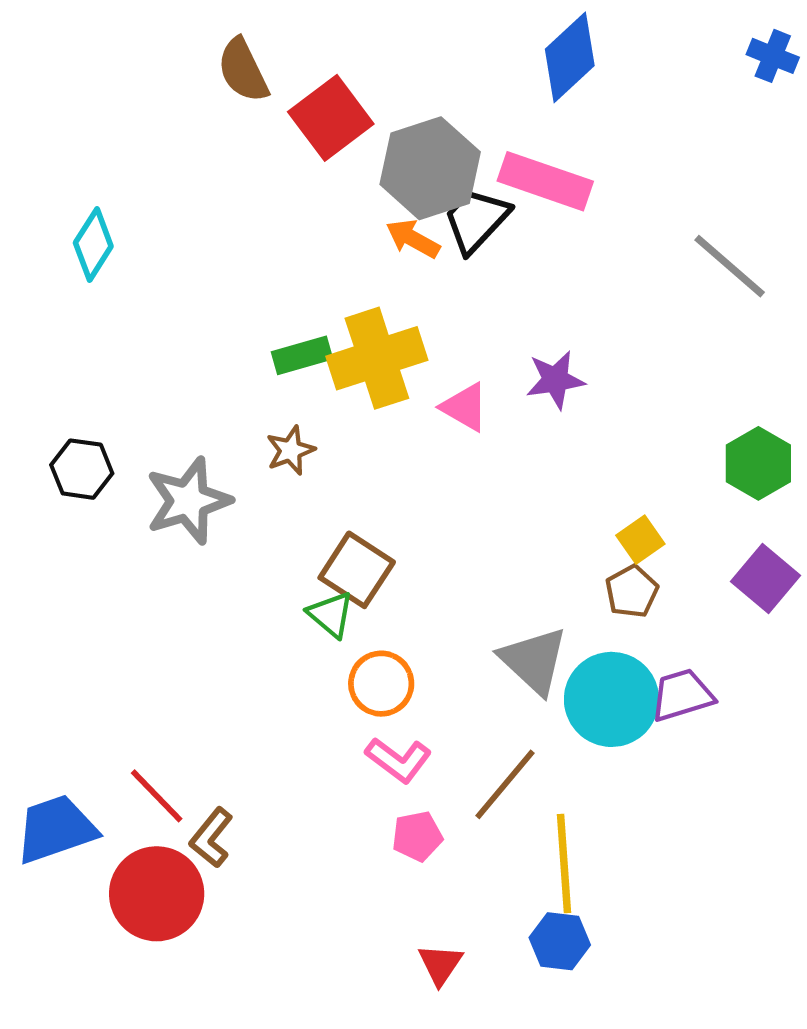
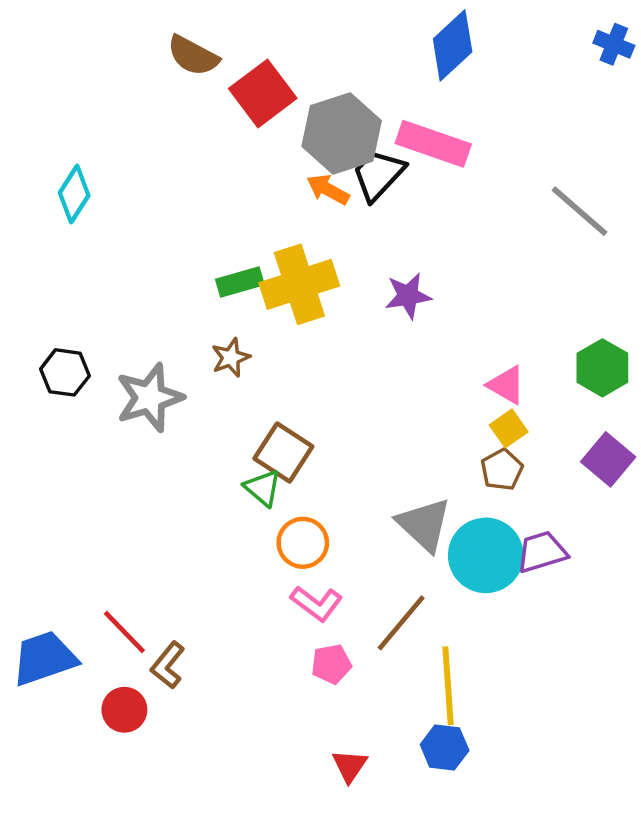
brown semicircle: (243, 70) -> (193, 56), turned -36
purple star: (555, 380) -> (408, 296), moved
pink triangle: (465, 407) -> (506, 385), moved
red circle: (157, 894) -> (124, 710), size x0.6

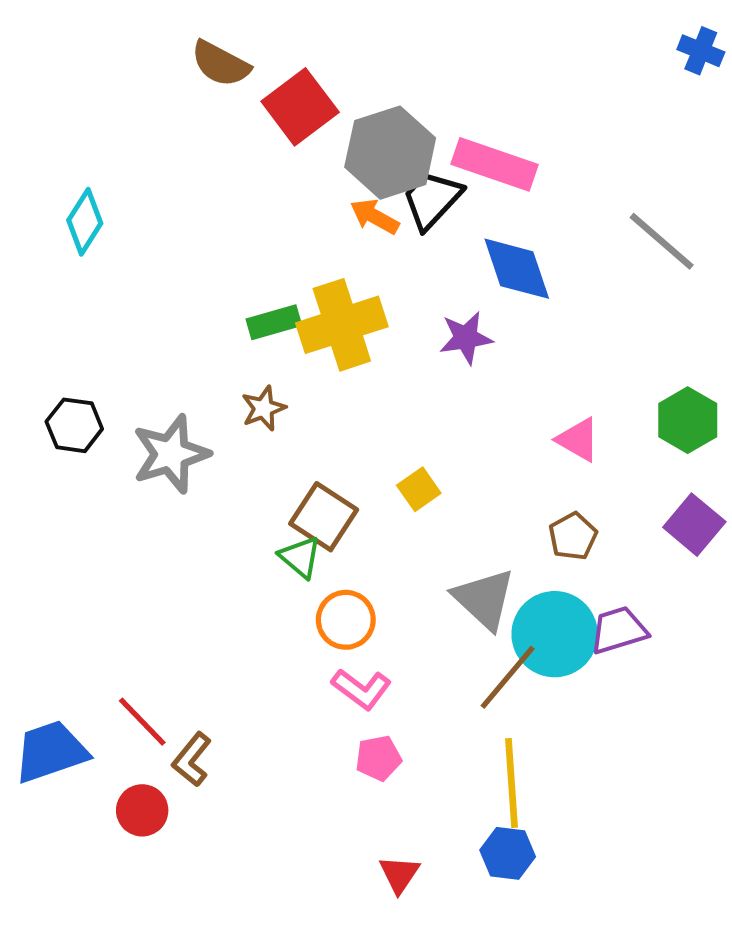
blue diamond: (453, 45) -> (517, 269), moved, turned -66
yellow square: (509, 428) -> (419, 489), moved
brown line: (401, 623) -> (508, 677), moved

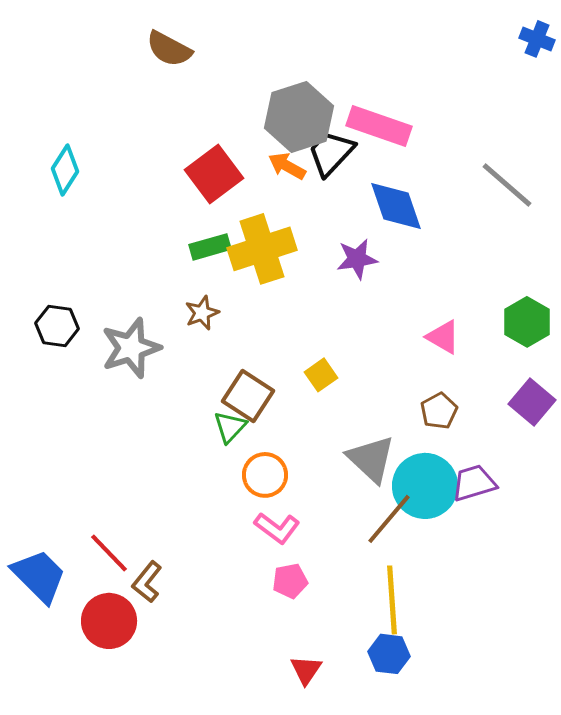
red square: (300, 107) -> (214, 174), moved
green triangle: (300, 557) -> (230, 427), turned 33
blue trapezoid: (51, 752) -> (39, 576), turned 64
red circle: (142, 810) -> (109, 621), size x1.4

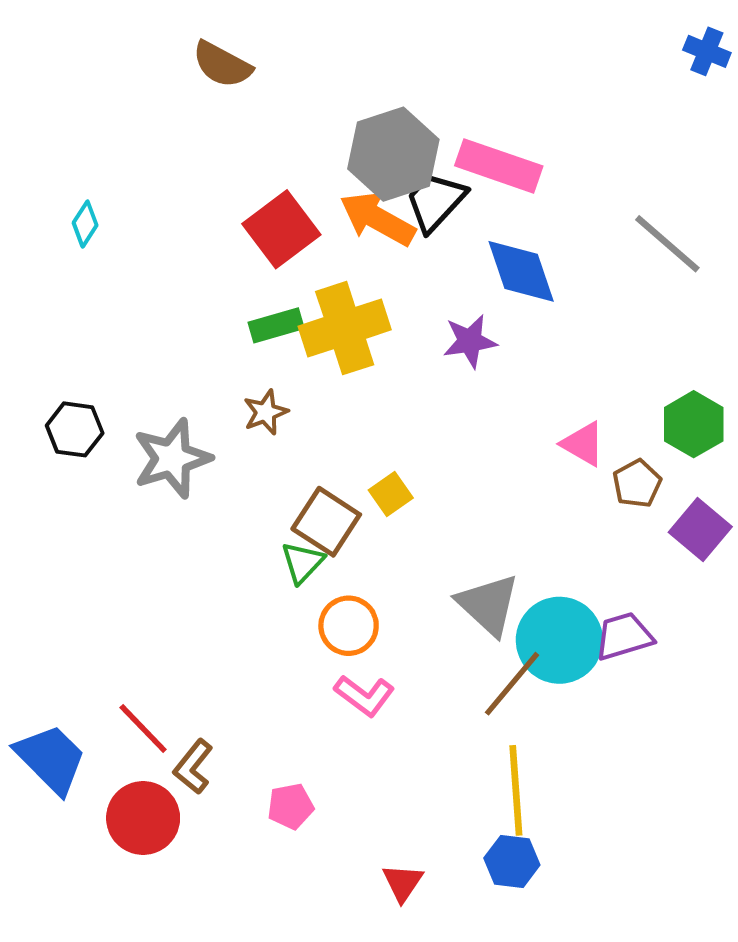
orange arrow: (287, 166) -> (378, 219), size x1.5
cyan diamond: (65, 170) -> (85, 224), size x0.7
yellow square: (321, 375) -> (391, 494), moved
brown pentagon: (439, 411) -> (637, 483), moved
pink pentagon: (290, 581) -> (291, 806), moved

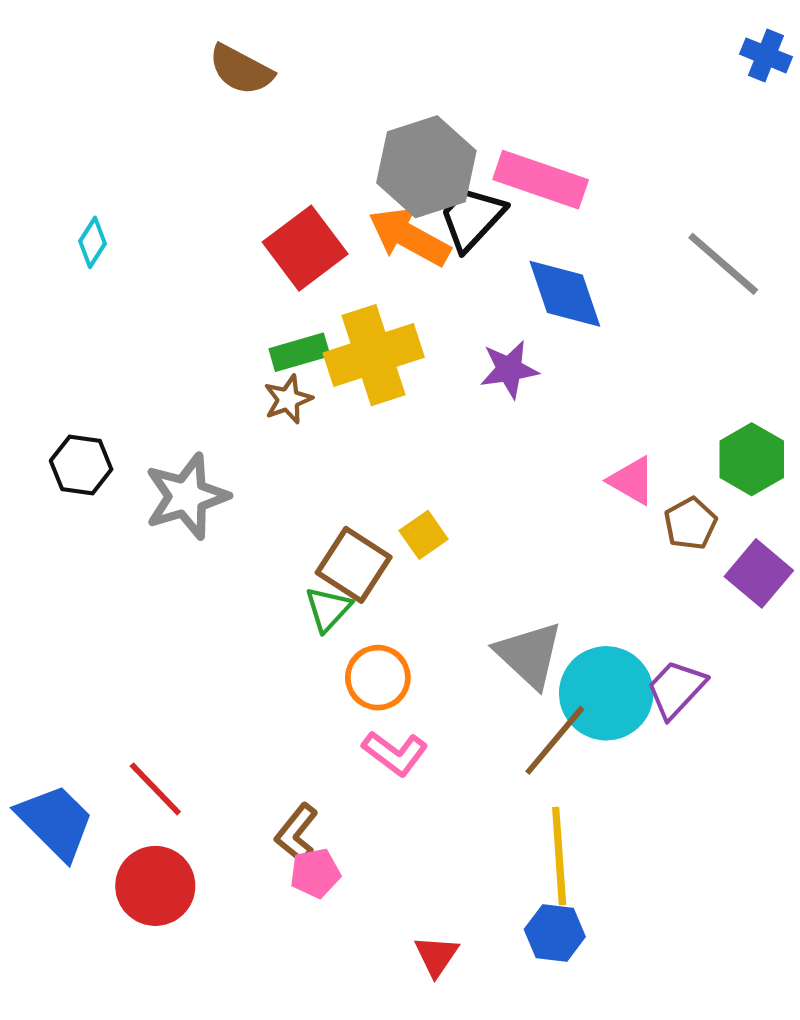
brown star: (266, 412) -> (288, 399), moved
purple trapezoid: (624, 636) -> (676, 689), turned -30
brown L-shape: (193, 767) -> (297, 833), moved

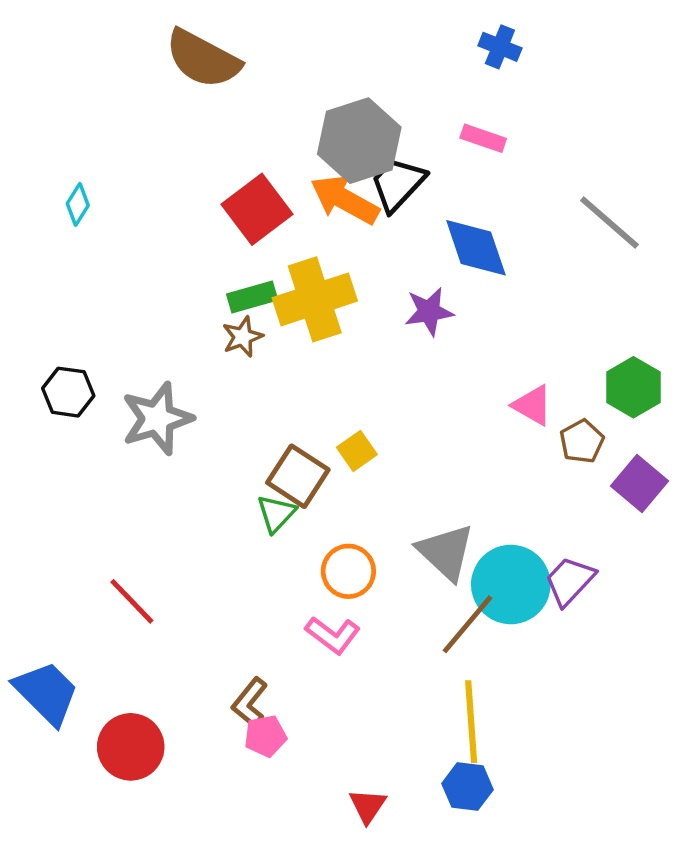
blue cross: (766, 55) -> (500, 47), moved
brown semicircle: (241, 70) -> (203, 59), size x1.4
pink rectangle: (541, 180) -> (483, 138), moved, size x0.6
orange circle: (378, 678) -> (348, 571), moved
red line: (155, 789) -> (132, 601), moved

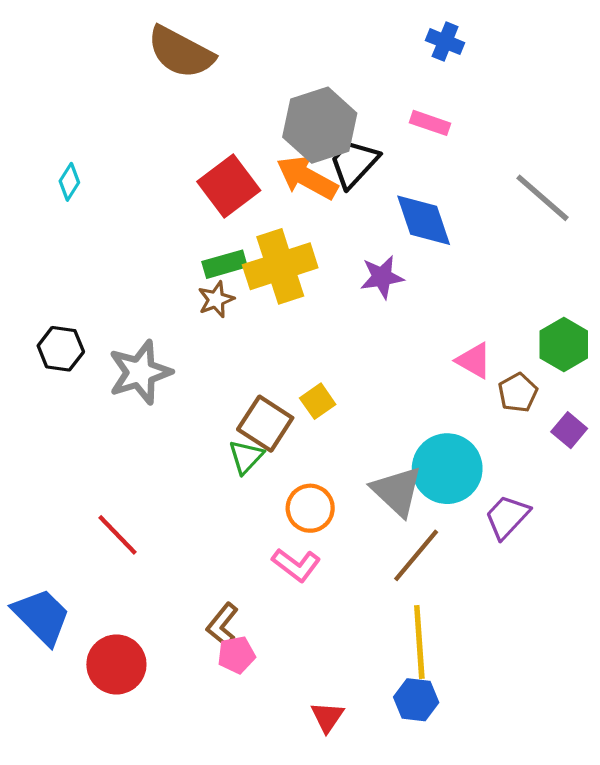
purple square: (640, 483) -> (569, 430), size x0.7
cyan circle: (511, 584) -> (447, 469), moved

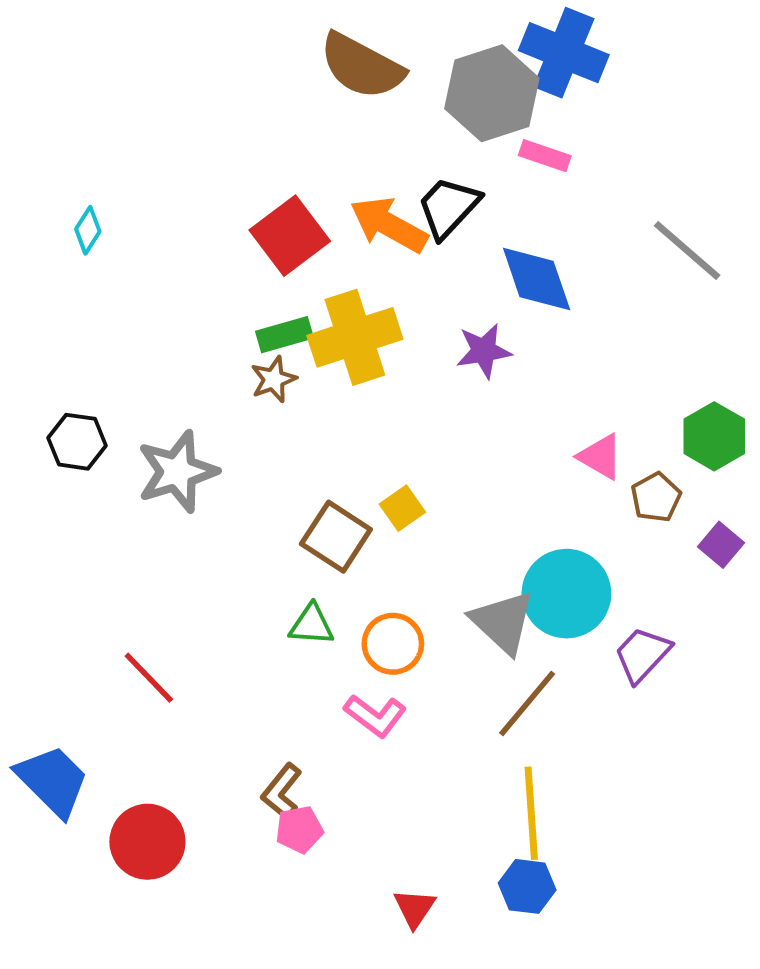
blue cross: (445, 42) -> (564, 53), size x1.8
brown semicircle: (181, 52) -> (362, 66), moved
gray hexagon: (320, 125) -> (492, 93), moved
green triangle: (246, 457) -> (312, 625), moved, turned 51

